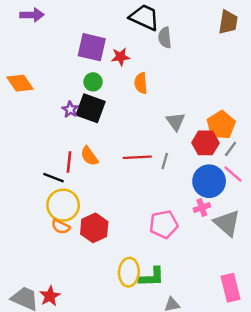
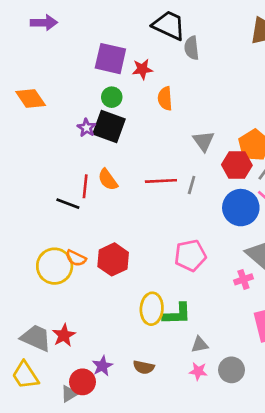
yellow circle: (63, 205) -> (55, 266), moved
pink cross: (202, 208) -> (243, 279), moved

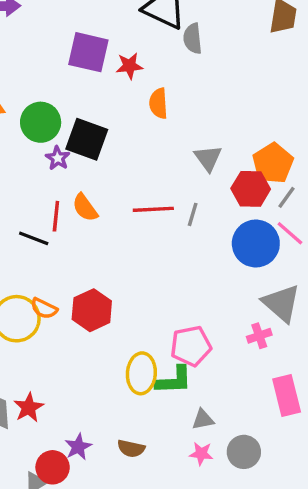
green circle: (112, 97) -> (41, 122), moved, size x1.5
purple star: (86, 128) -> (58, 158), moved
pink pentagon: (190, 255) -> (191, 346), moved

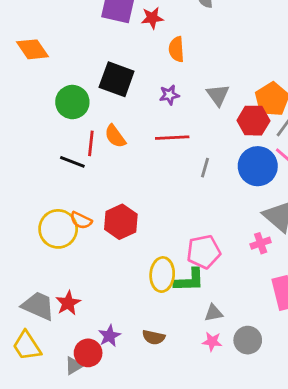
green circle: (41, 122) -> (72, 102), moved
purple star: (58, 158) -> (169, 95), moved, turned 30
gray line: (193, 214) -> (205, 168), moved

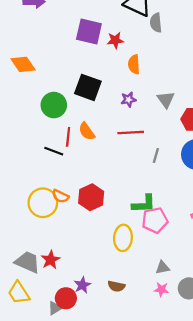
green L-shape: (189, 280) -> (144, 204), moved

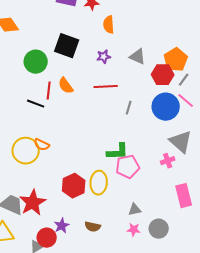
gray triangle: (166, 100) -> (138, 57), turned -30
red hexagon: (91, 197) -> (74, 186), moved
red star: (51, 260) -> (33, 203), size x1.5

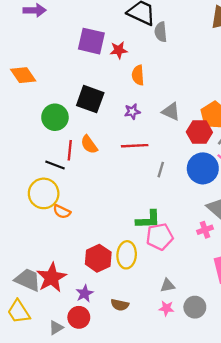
yellow circle: (26, 151) -> (44, 193), moved
purple star: (62, 226) -> (85, 293), moved
red circle: (47, 238) -> (79, 317), moved

